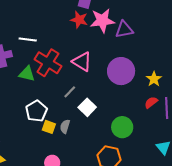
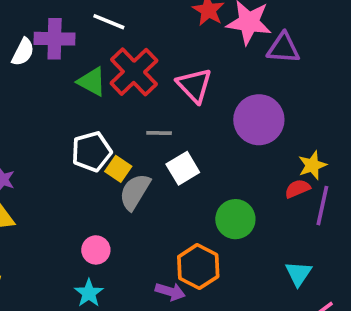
yellow star: (154, 79) -> (312, 165), moved
gray line: (70, 92) -> (159, 133), turned 32
gray semicircle: (65, 126) -> (135, 192), size x1.5
yellow square: (49, 127) -> (118, 169), moved

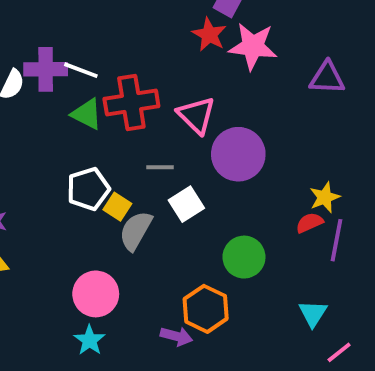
white line: (109, 22) -> (81, 70), moved
purple triangle: (283, 48) -> (327, 78), moved
red cross: (134, 72) -> (131, 102), turned 36
purple circle: (259, 120) -> (238, 154), moved
pink circle: (96, 250) -> (96, 294), size x1.5

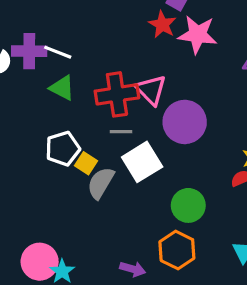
red cross: (131, 102) -> (117, 94), moved
white square: (186, 204) -> (142, 162), size x1.4
pink circle: (96, 294) -> (40, 262), moved
orange hexagon: (206, 309) -> (177, 250), moved

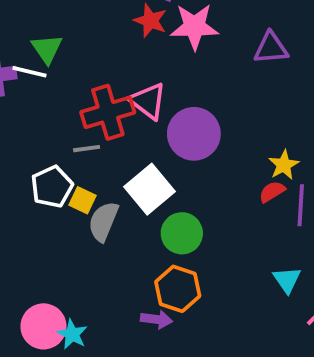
green triangle: (62, 88) -> (47, 49), moved, turned 36
gray line: (121, 132) -> (87, 149), moved
green circle: (188, 205) -> (182, 233), moved
orange hexagon: (177, 250) -> (178, 289), moved

